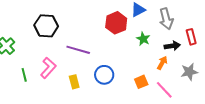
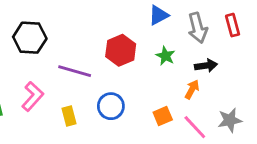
red hexagon: (116, 23) -> (121, 50), moved
red rectangle: (191, 37) -> (233, 25), moved
gray star: (189, 72) -> (230, 120), moved

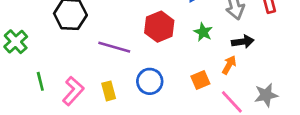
pink L-shape: (33, 96) -> (73, 91), moved
orange square: (163, 116) -> (200, 80), moved

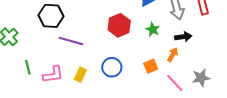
purple line: (114, 47) -> (71, 41), moved
pink L-shape: (73, 91) -> (53, 75), turned 40
yellow rectangle: (109, 91) -> (80, 75), turned 40

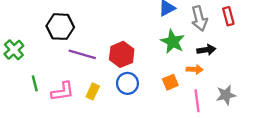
red hexagon: (119, 25) -> (122, 54), moved
green star: (153, 29) -> (173, 42), size x1.5
orange arrow: (173, 55) -> (195, 69), turned 64
pink line: (175, 83) -> (197, 101), turned 36

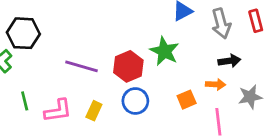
black hexagon: (60, 27) -> (23, 33), moved
green star: (173, 42) -> (164, 51), moved
gray star: (226, 95) -> (250, 97), moved

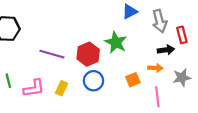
red rectangle: (256, 21) -> (182, 35), moved

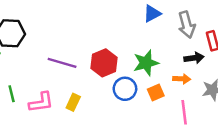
green star: (116, 42) -> (146, 63), moved, turned 30
blue circle: (93, 81) -> (125, 89), moved

